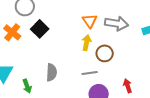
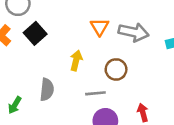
yellow arrow: (87, 43) -> (76, 61), moved
green arrow: (27, 86) -> (15, 105), turned 48

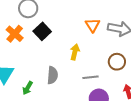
brown circle: (116, 69) -> (117, 62), moved

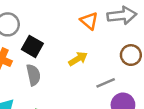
yellow arrow: (75, 52) -> (78, 59), turned 63
gray semicircle: (52, 75) -> (33, 75), moved

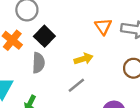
gray line: (106, 83) -> (76, 85), moved, turned -30

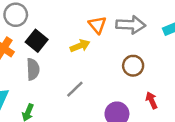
yellow arrow: (84, 59) -> (80, 46), moved

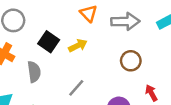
orange triangle: (97, 25) -> (89, 13), moved
black square: (37, 41) -> (49, 42), moved

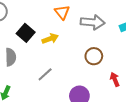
red arrow: (151, 93) -> (115, 79), moved

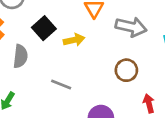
gray line: (45, 74) -> (61, 85), turned 56

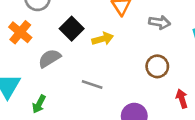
gray arrow: (131, 27) -> (160, 22), size x0.7
gray semicircle: (20, 56) -> (50, 58), turned -125

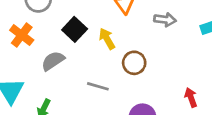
yellow arrow: (103, 39) -> (107, 39), turned -102
brown circle: (157, 66) -> (134, 63), moved

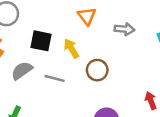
black square: (75, 29) -> (41, 41), turned -30
gray line: (98, 86) -> (55, 78), moved

